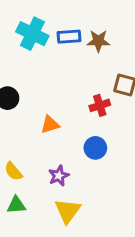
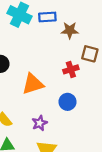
brown star: (98, 41) -> (70, 30), moved
orange triangle: (50, 124) -> (33, 84), size x1.5

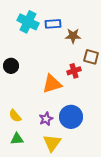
orange triangle: (33, 84) -> (52, 84), moved
blue circle: (68, 102) -> (71, 117), moved, size x1.5

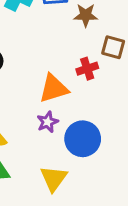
purple star: (46, 119) -> (48, 122), moved

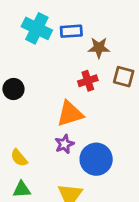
red cross: (87, 69) -> (88, 81), moved

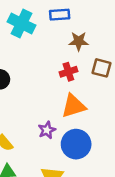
blue rectangle: (71, 31) -> (60, 15), moved
orange triangle: (70, 114) -> (74, 106), moved

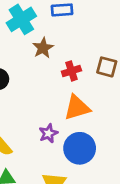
cyan cross: (22, 24) -> (21, 19), turned 32
brown star: (79, 41) -> (43, 48), moved, turned -30

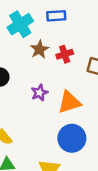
red cross: (71, 71) -> (65, 54), moved
purple star: (48, 133) -> (39, 93), moved

